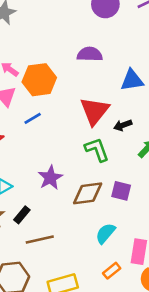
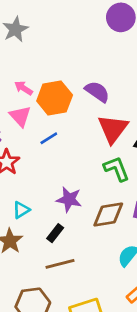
purple semicircle: (90, 54) -> (97, 92), moved, turned 35
purple star: (50, 178) -> (69, 199), turned -30
black rectangle: (22, 215) -> (55, 233), moved

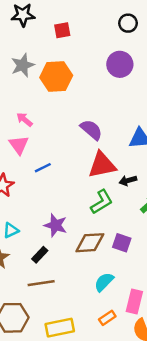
orange hexagon: (55, 98) -> (56, 77), moved
red triangle: (113, 129) -> (102, 165), turned 36
green L-shape: (117, 169) -> (102, 202), turned 75

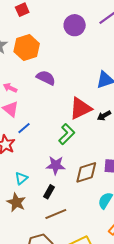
purple semicircle: (91, 130) -> (46, 78), moved
blue line: (43, 168) -> (24, 128), moved
green L-shape: (102, 202) -> (67, 134), moved

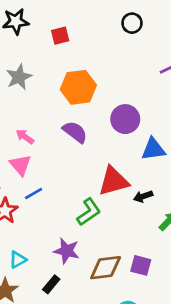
purple circle: (75, 25) -> (125, 119), moved
orange hexagon: (27, 48) -> (78, 87), moved

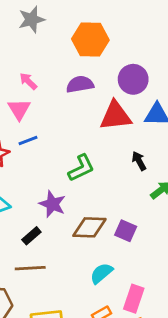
purple semicircle: (75, 132) -> (80, 84), turned -55
red triangle: (114, 181) -> (116, 116), moved
black arrow: (143, 196) -> (139, 161), turned 72

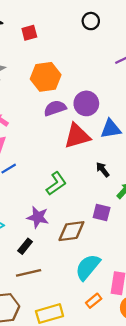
purple semicircle: (80, 84) -> (55, 108), moved
purple square: (126, 231) -> (102, 212), moved
cyan semicircle: (101, 273) -> (88, 267), size x1.4

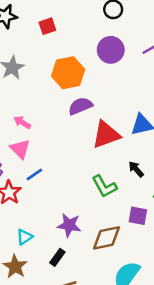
purple circle: (86, 103) -> (111, 50), moved
green L-shape: (56, 184) -> (104, 186), moved, turned 100

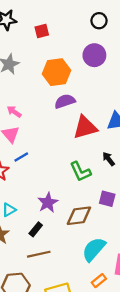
purple star: (69, 225) -> (48, 203), turned 30

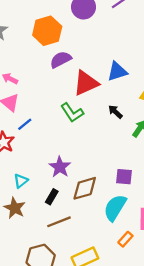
green L-shape: (80, 172) -> (72, 113), moved
purple square: (107, 199) -> (124, 177), moved
brown diamond: (79, 216) -> (85, 188), moved

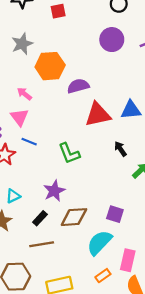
orange hexagon: (47, 31) -> (50, 66), moved
green L-shape: (72, 113) -> (69, 153), moved
blue line: (25, 124) -> (29, 142), turned 49

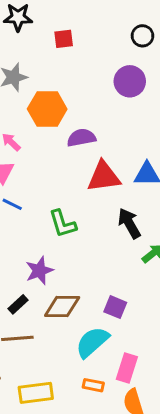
black arrow: (120, 149) -> (129, 223), size x1.5
orange rectangle: (103, 276) -> (93, 385), turned 42

